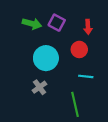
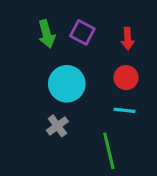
green arrow: (32, 24) -> (47, 34), turned 60
red circle: (79, 49) -> (126, 78), moved

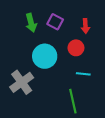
red circle: (126, 78) -> (76, 48), moved
gray cross: (57, 126) -> (22, 82), moved, size x1.6

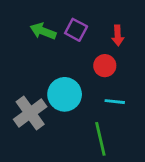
green arrow: (31, 23) -> (43, 31), turned 126
cyan circle: (45, 56) -> (65, 94), moved

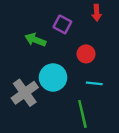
green arrow: (43, 31) -> (35, 40), moved
red arrow: (118, 36) -> (97, 13), moved

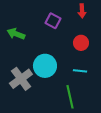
green arrow: (35, 40) -> (16, 34), moved
red circle: (86, 54) -> (81, 43), moved

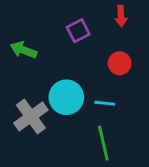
purple square: (53, 21) -> (78, 31), turned 35
cyan line: (80, 71) -> (105, 103), moved

